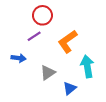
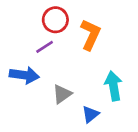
orange L-shape: (67, 41) -> (90, 35), moved, turned 150
blue arrow: (19, 58) -> (24, 75), size x1.5

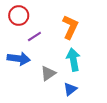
red circle: (55, 20) -> (19, 16), moved
cyan arrow: (113, 86) -> (73, 60), moved

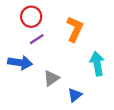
red circle: (19, 16) -> (31, 17), moved
cyan arrow: (73, 60) -> (97, 64), moved

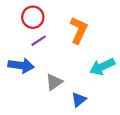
cyan arrow: (97, 64) -> (102, 67), turned -105

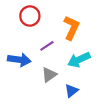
purple line: (39, 41) -> (47, 46), moved
cyan arrow: (102, 67) -> (79, 60), moved

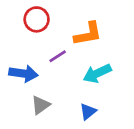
orange L-shape: (71, 28) -> (88, 34), turned 55
gray triangle: (49, 75) -> (41, 105), moved

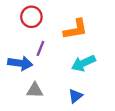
purple line: (58, 56) -> (40, 48), moved, turned -35
gray triangle: (41, 105) -> (35, 90), turned 36

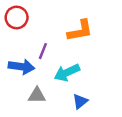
red circle: (31, 17) -> (17, 18), moved
cyan arrow: (83, 63) -> (67, 73), moved

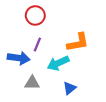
red circle: (17, 18) -> (35, 15), moved
orange L-shape: (80, 31) -> (78, 42), moved

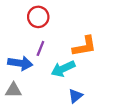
gray triangle: (32, 83) -> (13, 90), moved

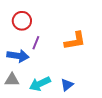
red circle: (38, 17) -> (22, 21), moved
cyan arrow: (63, 69) -> (40, 84), moved

